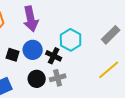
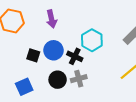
purple arrow: (31, 19) -> (51, 19), size x0.7

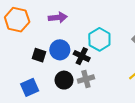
purple arrow: (51, 19) -> (58, 18), turned -84

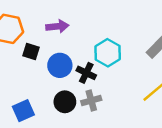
black square: (39, 55) -> (31, 52), moved

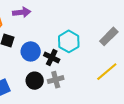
purple arrow: (57, 26) -> (22, 12), moved

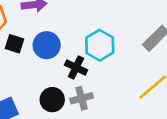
blue circle: (31, 51) -> (47, 45), moved

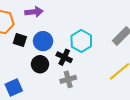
black circle: (52, 100) -> (40, 64), moved

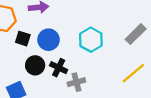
black cross: (64, 57) -> (59, 68), moved
black circle: (40, 64) -> (35, 65), moved

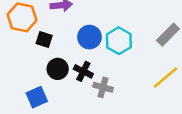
blue circle: (48, 40) -> (89, 37), moved
gray cross: (76, 82) -> (103, 87), turned 30

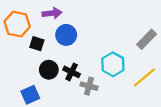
blue circle: (89, 37) -> (66, 35), moved
cyan hexagon: (119, 41) -> (113, 64), moved

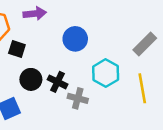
blue circle: (66, 35) -> (75, 39), moved
yellow line: (144, 77) -> (142, 88), turned -60

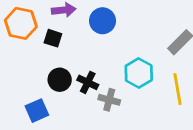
blue circle: (75, 39) -> (103, 21), moved
black square: (17, 49) -> (53, 38), moved

